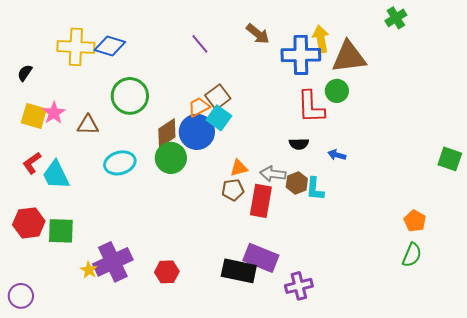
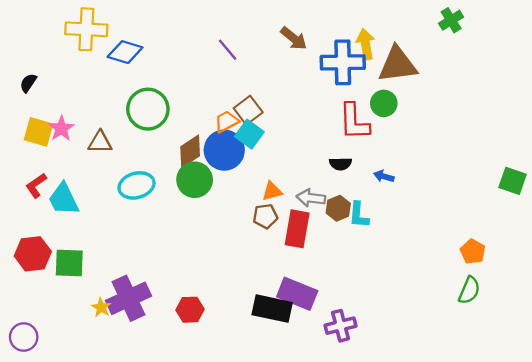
yellow cross: (76, 47) -> (86, 29), moved

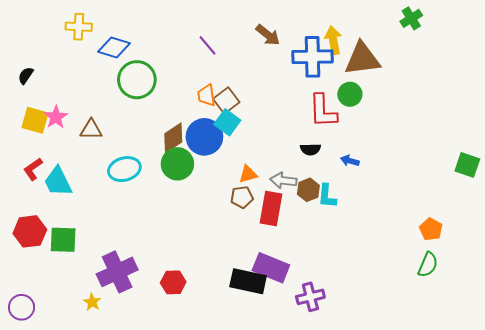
yellow cross: (86, 29) -> (79, 27), size x0.7
green circle: (148, 109) -> (137, 80), moved
orange trapezoid: (227, 122) -> (207, 95), moved, turned -70
yellow star: (101, 307) -> (92, 302), moved

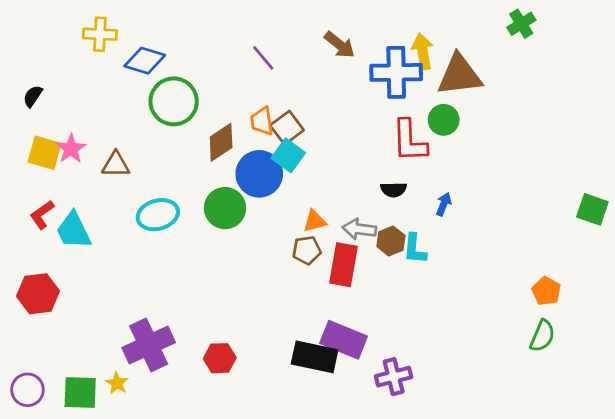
brown diamond: (173, 138) -> (221, 142), moved
blue arrow: (350, 161) -> (444, 204), turned 96
green square: (63, 240) -> (80, 392), moved

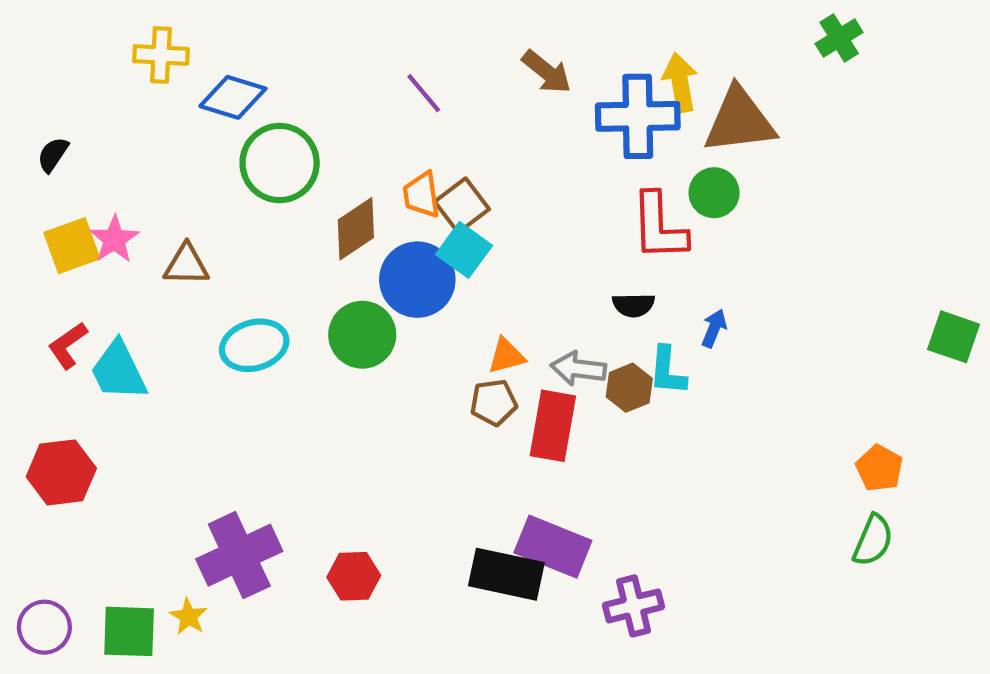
yellow square: (45, 153) -> (72, 246), turned -36
cyan L-shape: (415, 249) -> (667, 371), moved

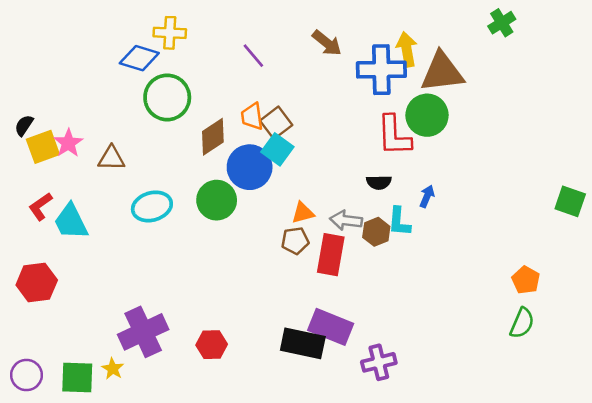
yellow cross: (161, 55) -> (170, 33), moved
black semicircle: (53, 155) -> (24, 125), moved
green circle: (714, 193) -> (427, 115), size x1.4

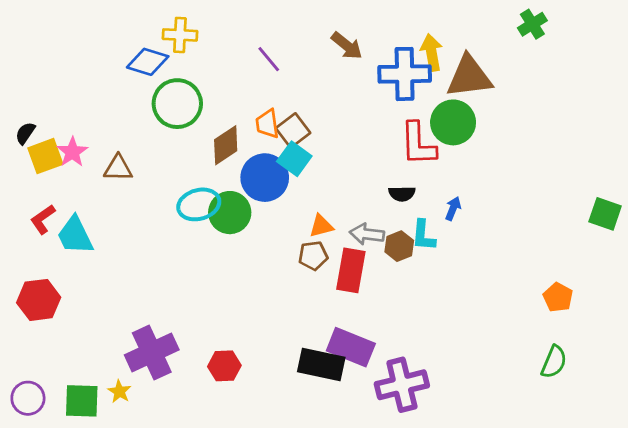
cyan ellipse: (152, 206) -> (199, 204), moved
green semicircle: (522, 323) -> (554, 362), moved
purple cross: (379, 362) -> (402, 385), size x1.4

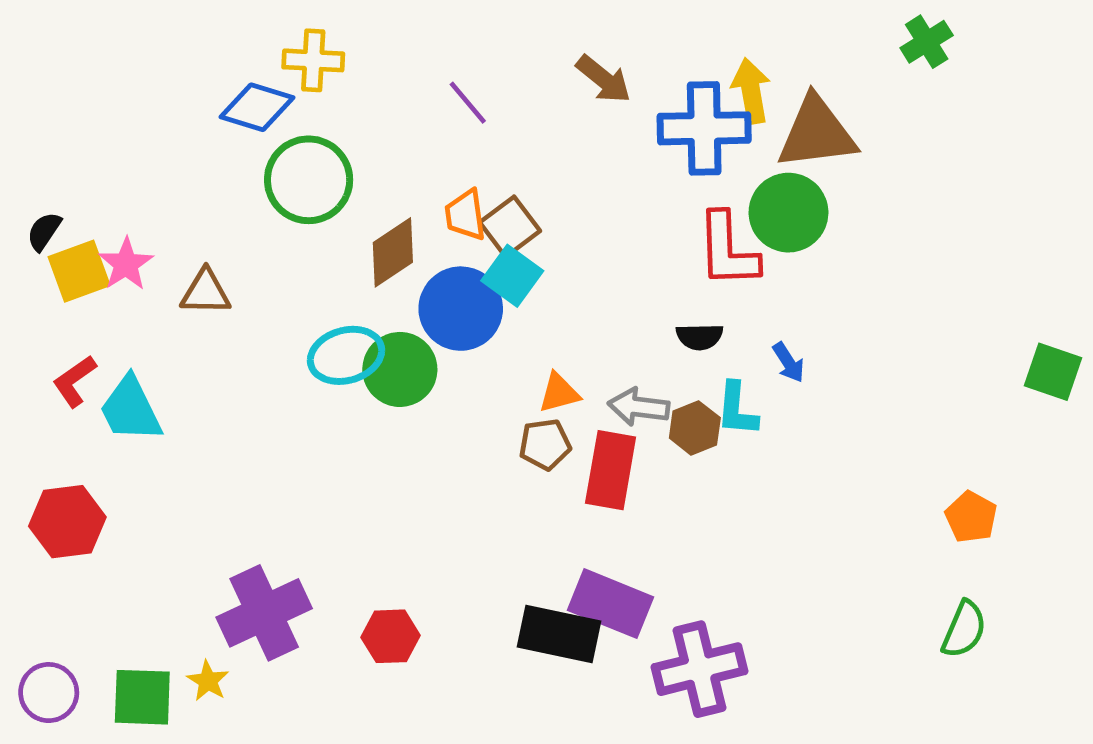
blue arrow: (453, 208) -> (788, 362), turned 125

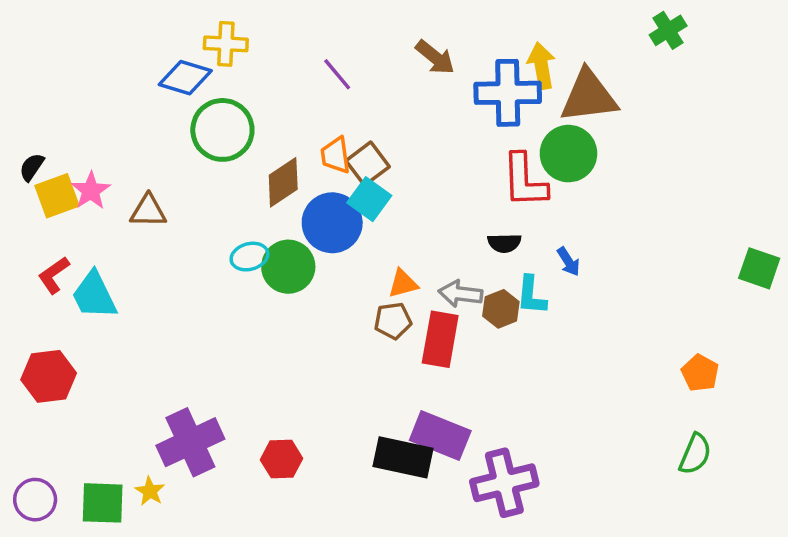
cyan ellipse: (346, 355) -> (249, 257), size x0.7

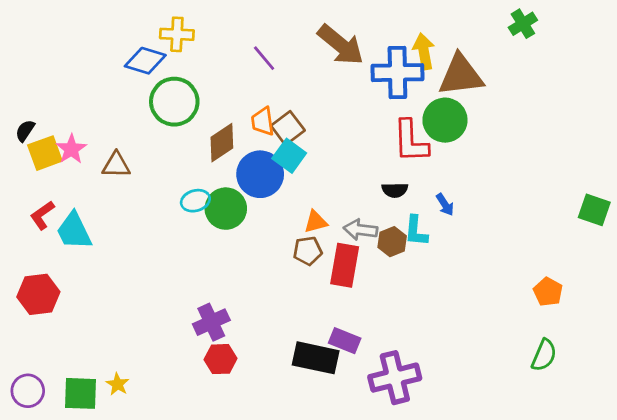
brown arrow: (435, 57) -> (341, 45), size x1.5
purple rectangle: (440, 435) -> (345, 341), size x0.7
purple cross: (190, 442) -> (211, 322), moved, size x0.7

